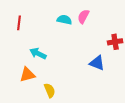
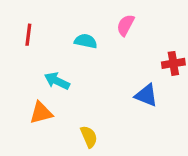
cyan semicircle: (64, 20) -> (86, 41), moved
yellow semicircle: (50, 90) -> (89, 137), moved

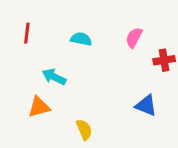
pink semicircle: (126, 25) -> (134, 38), moved
blue triangle: (146, 95) -> (146, 105), moved

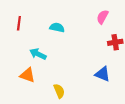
pink semicircle: (134, 38) -> (102, 17), moved
orange triangle: (39, 107) -> (27, 75), turned 35

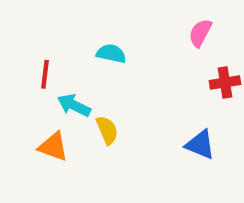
red line: (19, 23) -> (45, 74), moved
yellow semicircle: (59, 91) -> (107, 130), moved

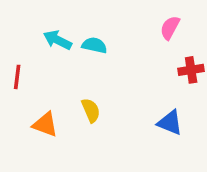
red line: (45, 74) -> (17, 77), moved
cyan arrow: (74, 105) -> (57, 40), moved

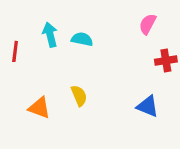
cyan arrow: (57, 40) -> (50, 35), turned 50
red line: (17, 77) -> (15, 51), moved

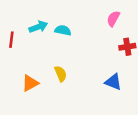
cyan arrow: (50, 35) -> (38, 27), turned 84
orange triangle: (39, 108) -> (30, 83), turned -48

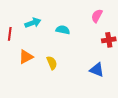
cyan semicircle: (63, 30) -> (63, 30), moved
orange triangle: (30, 83) -> (26, 57), moved

